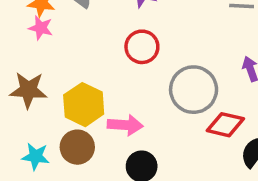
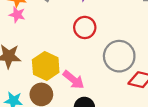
pink arrow: (125, 125) -> (73, 80), turned 35

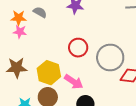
red circle: (85, 27) -> (78, 48), moved

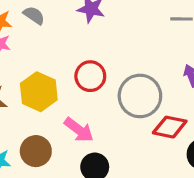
yellow hexagon: (49, 73) -> (39, 92), moved

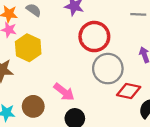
red circle: (90, 76) -> (94, 37), moved, size x1.4
yellow hexagon: (39, 92) -> (28, 48), moved

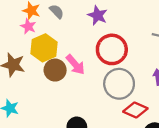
pink arrow: (64, 92) -> (75, 64), moved
brown circle: (33, 106) -> (55, 70), moved

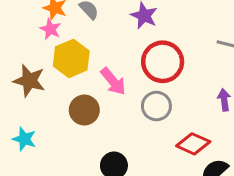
brown circle: (55, 70) -> (84, 110), moved
gray circle: (119, 84) -> (156, 106), moved, size x0.7

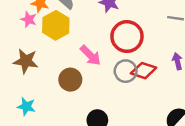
pink star: (50, 29) -> (29, 19), moved
yellow hexagon: (71, 58) -> (56, 25), moved
red diamond: (193, 144) -> (144, 71), moved

